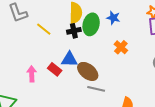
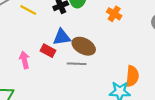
gray line: (96, 89) -> (77, 64), moved

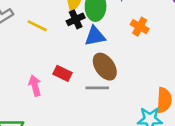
blue triangle: (62, 37) -> (95, 36), moved
brown ellipse: (84, 46) -> (105, 67), turned 30

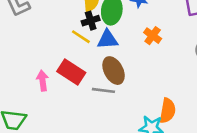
yellow line: (37, 26) -> (81, 37), moved
red rectangle: (63, 73) -> (71, 72), size x1.5

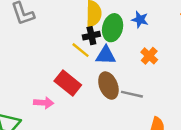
pink arrow: (43, 81) -> (44, 103), moved, turned 96
gray line: (103, 90) -> (132, 94), moved

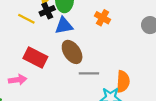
yellow line: (80, 50) -> (26, 19), moved
gray line: (132, 94) -> (89, 73), moved

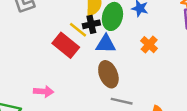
yellow line: (26, 19) -> (78, 30), moved
red rectangle: (35, 57) -> (66, 45), moved

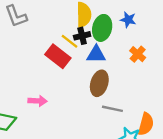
brown ellipse: (108, 74) -> (99, 83), turned 40

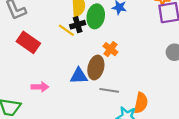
blue triangle: (96, 54) -> (79, 76), moved
orange cross: (138, 54) -> (110, 49), moved
red rectangle: (58, 56) -> (28, 42), moved

